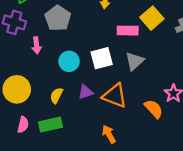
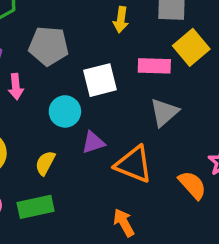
gray pentagon: (58, 18) -> (49, 46), turned -30
white square: (102, 58) -> (100, 80), moved
purple triangle: (85, 92) -> (93, 142), moved

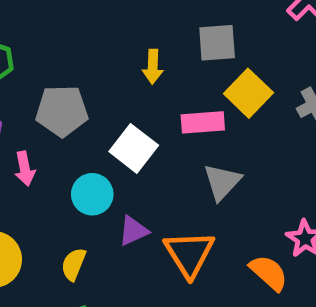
white square: (100, 80) -> (134, 148), turned -32
orange triangle: (134, 164) -> (189, 254), turned 42

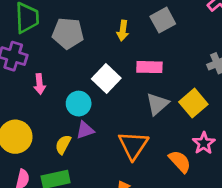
gray square: (217, 43) -> (163, 20), turned -30
yellow square: (248, 93) -> (193, 103), moved
gray pentagon: (62, 111) -> (68, 33), moved
purple triangle: (133, 231) -> (85, 130), moved

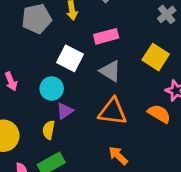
gray pentagon: (68, 33) -> (37, 19), moved
gray triangle: (157, 104) -> (110, 71), moved, turned -30
orange triangle: (133, 145) -> (113, 112), turned -40

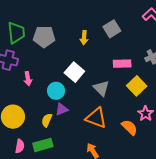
gray pentagon: (37, 19) -> (44, 37), moved
pink rectangle: (106, 36) -> (122, 64), moved

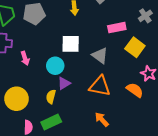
white square: (74, 72) -> (71, 44), turned -30

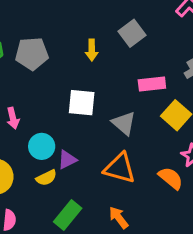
cyan circle: (55, 66) -> (42, 146), moved
yellow semicircle: (51, 97) -> (46, 178), turned -136
green rectangle: (51, 122) -> (68, 215), moved, turned -30

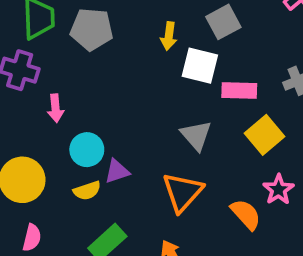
white square: (82, 103) -> (200, 66), moved
orange triangle: (120, 168) -> (183, 192), turned 48

